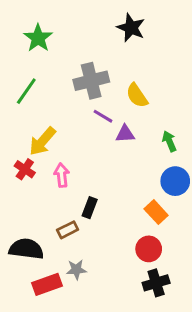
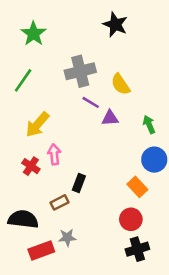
red cross: (25, 169) -> (31, 166), moved

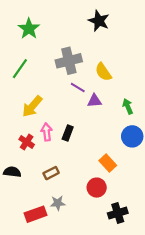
black rectangle: (79, 183) -> (68, 133), moved
orange rectangle: (137, 187) -> (108, 163), moved
black semicircle: (23, 219) -> (12, 172), moved, size x0.7
red circle: (131, 219) -> (97, 188), moved

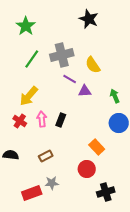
green line: (20, 69) -> (32, 59), moved
red cross: (27, 142) -> (20, 121), moved

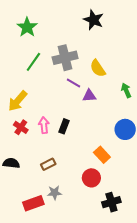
yellow arrow: (29, 96) -> (18, 101), moved
green arrow: (115, 96) -> (126, 90), moved

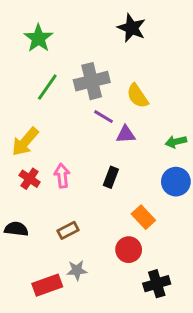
green arrow: (126, 90) -> (176, 142), moved, turned -80
black rectangle: (64, 126) -> (111, 177), moved

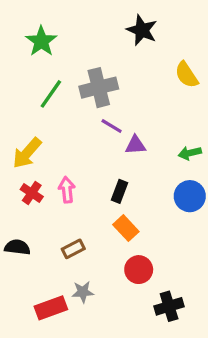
yellow semicircle: (137, 96) -> (187, 75), moved
orange rectangle: (143, 217) -> (126, 228), moved

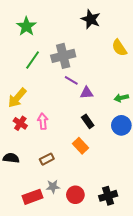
black rectangle: (120, 191) -> (88, 121), moved, turned -56
red circle: (139, 270) -> (75, 195), moved

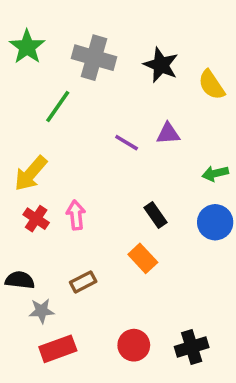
black star: (91, 19) -> (161, 65), moved
green star: (26, 26) -> (27, 47), moved
gray cross: (63, 56) -> (94, 58), moved, turned 30
purple triangle: (87, 93) -> (168, 134), moved
gray star: (53, 187) -> (42, 311), moved

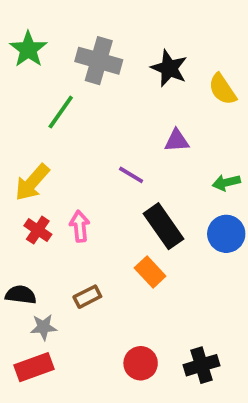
purple line: (127, 143) -> (131, 175), moved
black rectangle: (155, 215) -> (163, 226), size x1.6
red rectangle: (58, 349) -> (34, 367), moved

